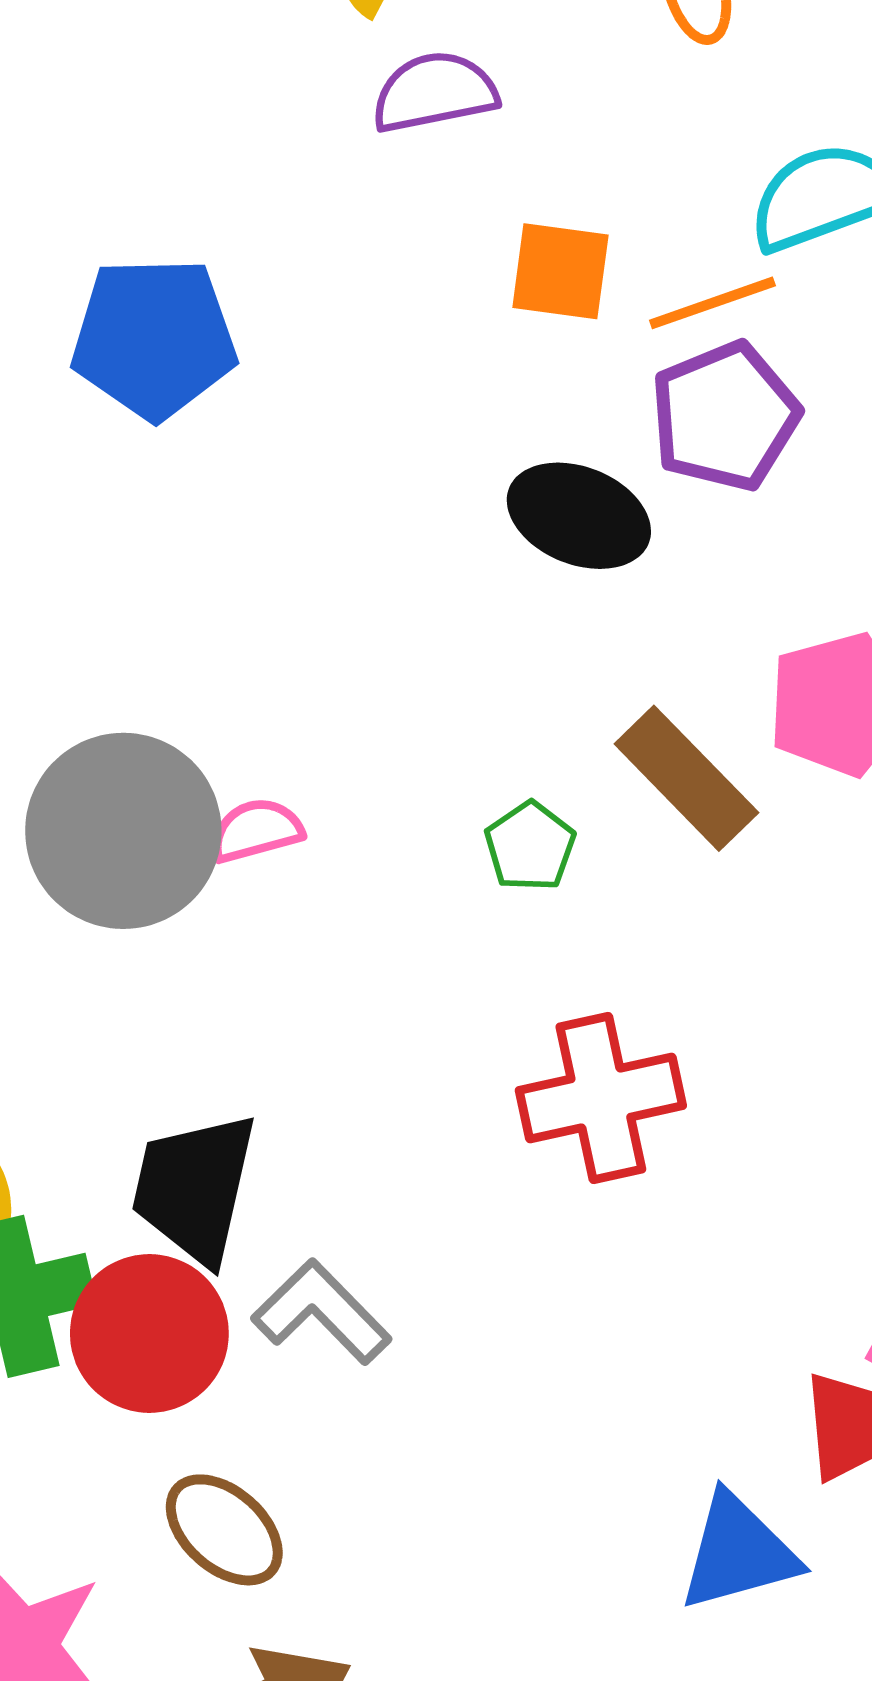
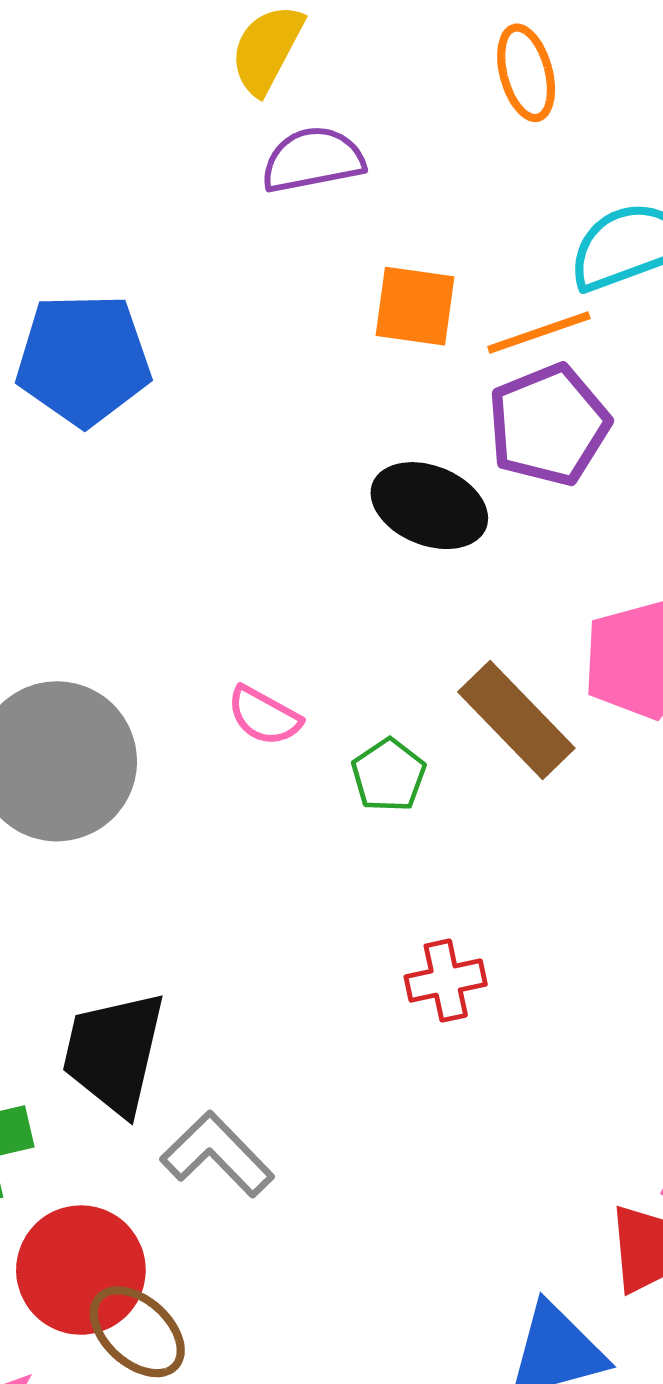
pink semicircle: (256, 830) -> (264, 716), moved, turned -136
red cross: (601, 1098) -> (446, 981), size x0.6
red circle: (149, 1333) -> (81, 1270), moved

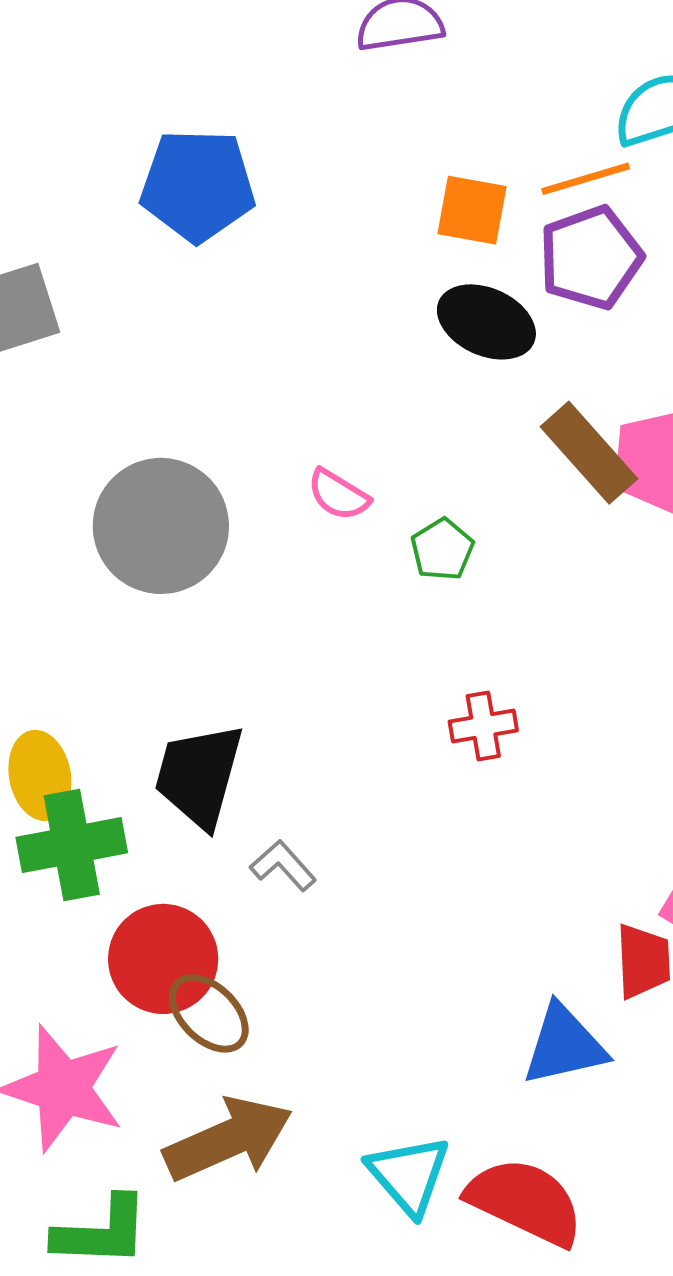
orange square: (415, 306) -> (472, 210), moved
brown rectangle: (516, 720) -> (589, 453), moved
gray L-shape: (217, 1154) -> (283, 865), size x0.7

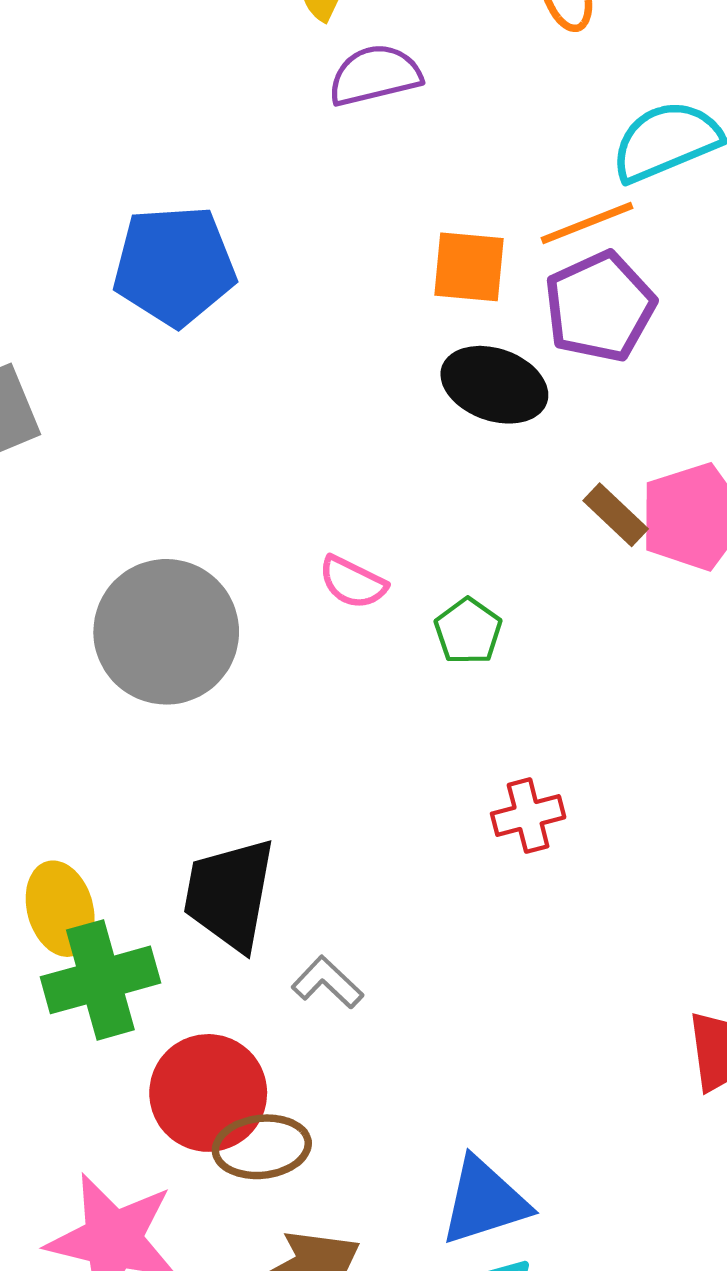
brown rectangle: (589, 453) -> (616, 515), size x0.6
brown ellipse: (209, 1013) -> (262, 1147), turned -46
blue triangle: (564, 1045) -> (484, 1201), moved

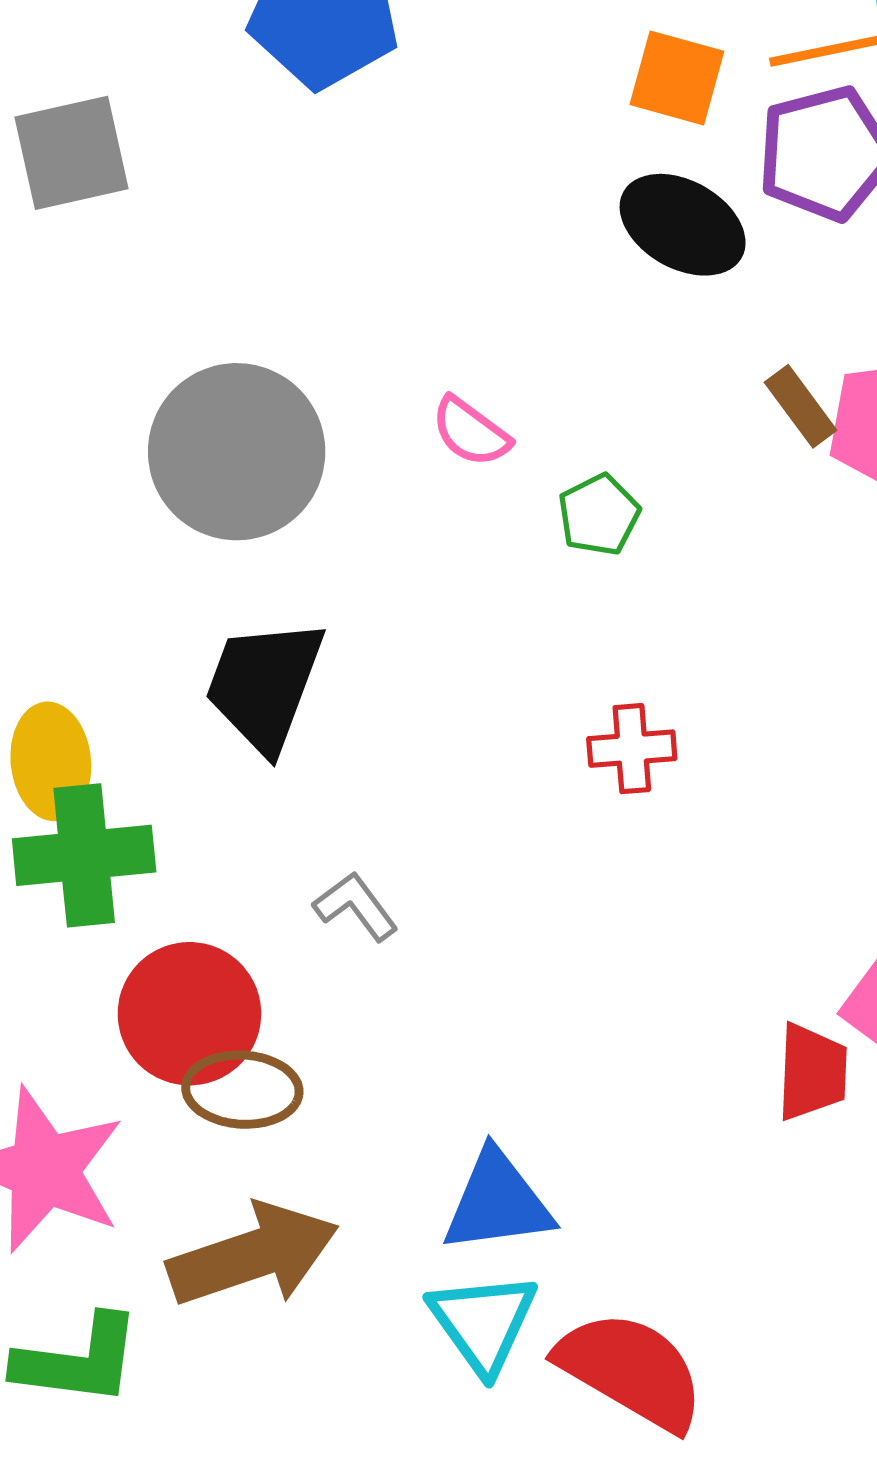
black trapezoid: (230, 894) -> (264, 685), moved

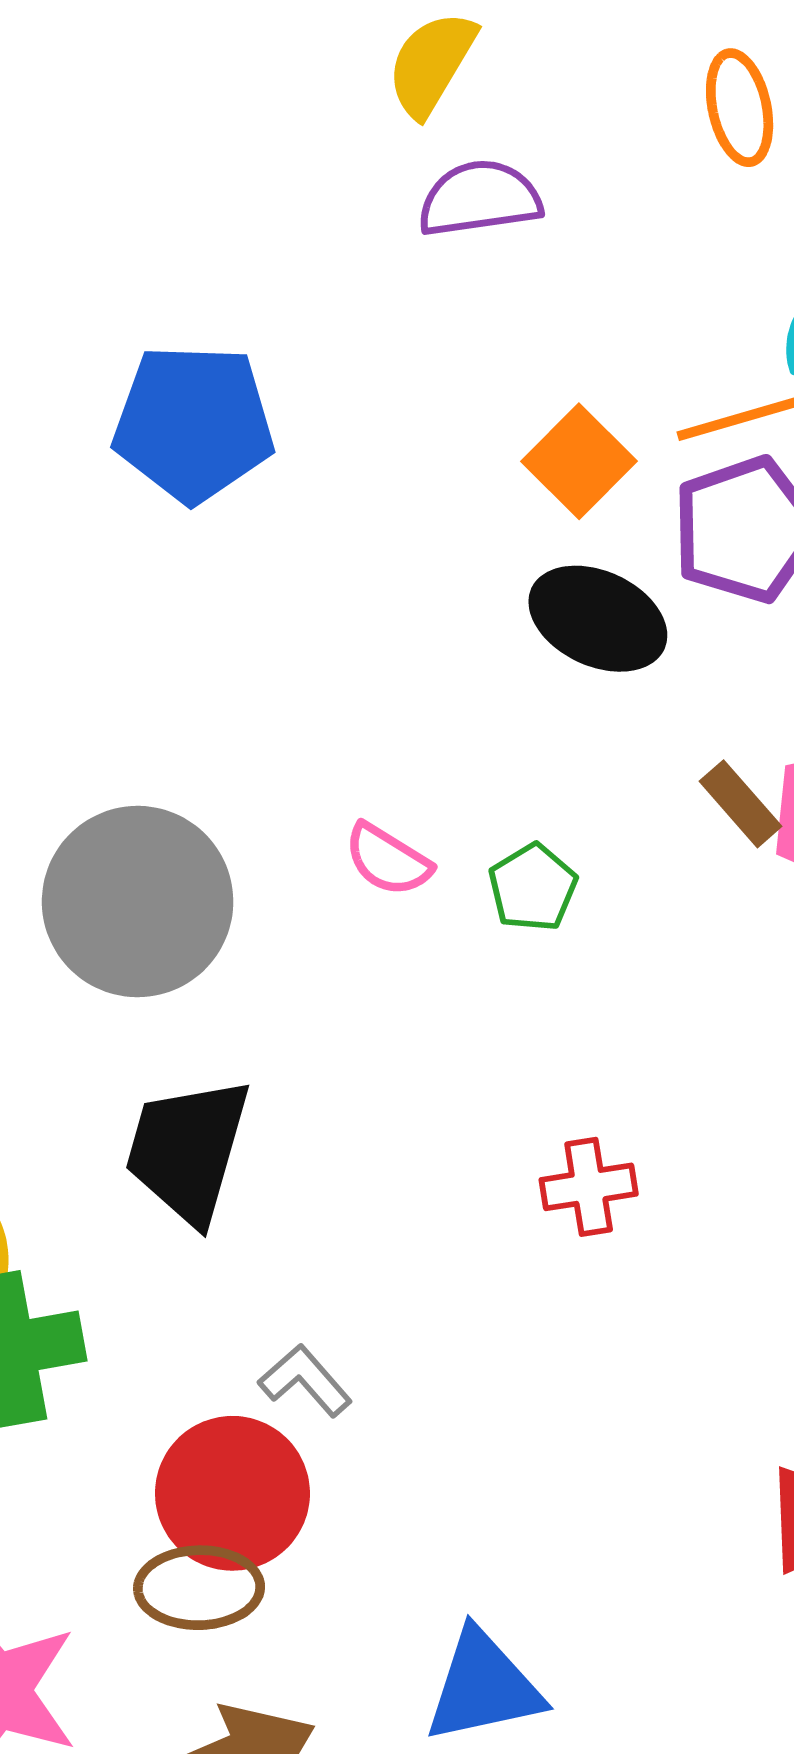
orange square: (677, 78) -> (579, 461), turned 34
green pentagon: (599, 515) -> (533, 888), moved
red circle: (189, 1014) -> (232, 1493), moved

